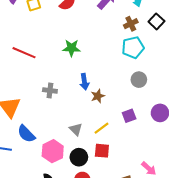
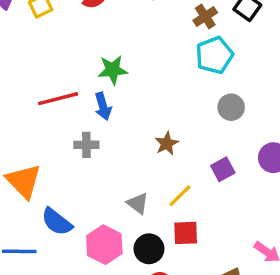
red line: (24, 53) -> (58, 99), moved, turned -30
blue arrow: (84, 82) -> (103, 106), moved

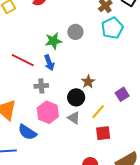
red line: (58, 99) -> (23, 60), turned 45
gray circle: (231, 107) -> (75, 32), moved
pink hexagon: (104, 245) -> (48, 112), moved
black circle: (149, 249) -> (76, 97), moved

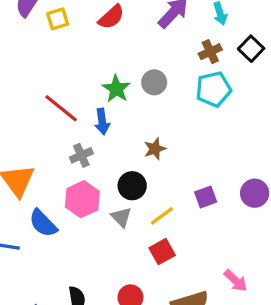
green star: (53, 41) -> (116, 89), turned 30
brown star: (88, 82) -> (155, 149), moved
gray cross: (41, 86) -> (81, 155), turned -32
red square: (103, 133) -> (162, 252), turned -35

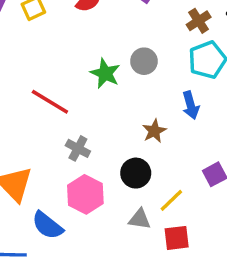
blue arrow: (102, 122) -> (191, 105), moved
gray cross: (81, 155) -> (78, 148), turned -30
gray triangle: (121, 217) -> (140, 219), moved, turned -30
red square: (162, 252) -> (177, 238), turned 30

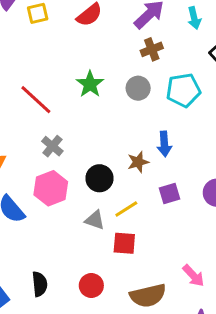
brown cross: (199, 21) -> (152, 49), moved
gray circle: (144, 61) -> (138, 88), moved
blue arrow: (191, 105) -> (164, 144), moved
brown star: (154, 131) -> (138, 162), moved

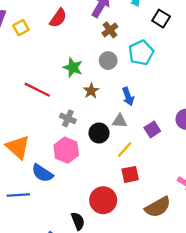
blue arrow: (164, 144) -> (128, 96), moved
gray cross: (52, 146) -> (68, 118), moved
brown star: (138, 162) -> (91, 91), moved
gray triangle: (95, 220) -> (120, 121), moved
red circle: (91, 285) -> (103, 200), moved, size x1.5

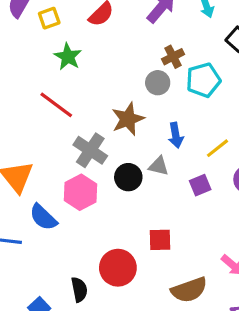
brown cross: (110, 30) -> (173, 57), moved
green star: (73, 68) -> (68, 57), moved
brown star: (91, 91) -> (128, 119), size x1.5
gray cross: (68, 118) -> (90, 150), size x1.5
yellow line: (125, 150) -> (218, 148), moved

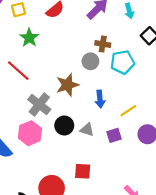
brown cross: (173, 57) -> (103, 44), turned 32
gray triangle: (159, 166) -> (87, 130), moved

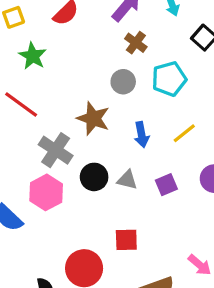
brown cross: (103, 44) -> (136, 43), moved, turned 32
brown star: (67, 85) -> (93, 118), turned -30
yellow line: (128, 111) -> (184, 133), moved

